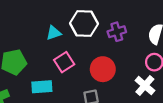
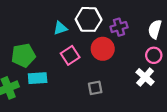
red circle: (103, 69) -> (103, 49), moved
cyan rectangle: (42, 87) -> (38, 78), moved

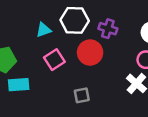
purple cross: (119, 27) -> (108, 29), turned 35

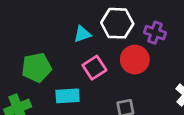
cyan rectangle: (19, 85) -> (68, 96), moved

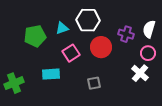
purple cross: (155, 33) -> (126, 34), moved
green pentagon: (37, 68) -> (35, 36), moved

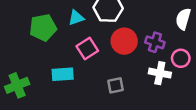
purple cross: (126, 34) -> (155, 42), moved
pink circle: (148, 53) -> (181, 58), moved
white cross: (140, 73) -> (160, 73), moved, turned -30

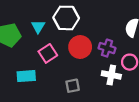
cyan triangle: (76, 18) -> (38, 27), turned -40

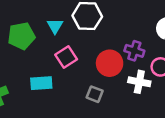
red circle: (80, 47) -> (110, 63), moved
gray square: (73, 86) -> (95, 94), turned 32

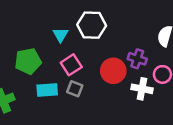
green pentagon: (21, 36) -> (28, 61), moved
gray square: (95, 94) -> (75, 89), moved

